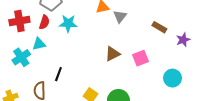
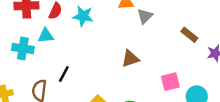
cyan cross: (21, 57) -> (23, 49), turned 36
pink square: (140, 58) -> (170, 82), moved

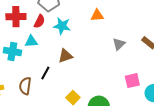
gray triangle: (145, 16) -> (119, 44), moved
brown triangle: (130, 59) -> (65, 56), moved

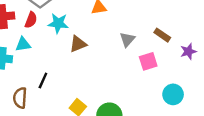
brown triangle: (65, 56) -> (78, 44), moved
pink square: (132, 81) -> (148, 61), moved

